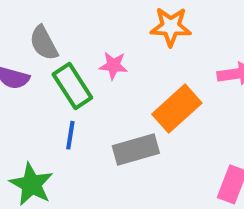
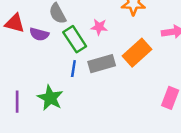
gray rectangle: (136, 150) -> (102, 64), moved

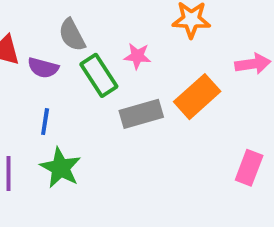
blue line: (73, 69) -> (45, 122), moved

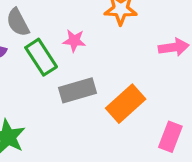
orange rectangle: (197, 97) -> (126, 104), moved

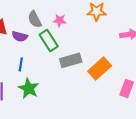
pink star: (74, 41) -> (60, 20), moved

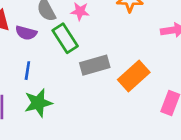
green star: (29, 88) -> (38, 103), turned 30

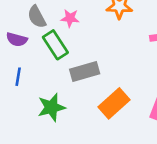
orange rectangle: (134, 76) -> (114, 103), moved
green star: (38, 103) -> (51, 107), moved

